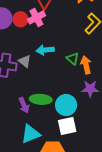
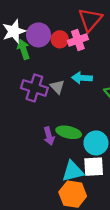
cyan triangle: (31, 134) -> (73, 171), moved

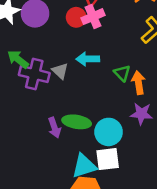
red circle: (60, 39) -> (76, 17), moved
pink cross: (78, 40) -> (93, 17), moved
green arrow: (23, 49) -> (18, 59), moved, turned -30

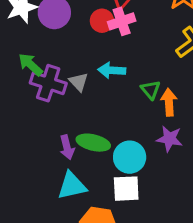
cyan triangle: (84, 166) -> (72, 186), moved

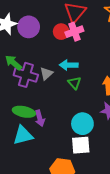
gray triangle: (79, 82) -> (46, 74), turned 32
green triangle: (151, 90) -> (74, 83), moved
green ellipse: (93, 143) -> (24, 112), moved
cyan triangle: (72, 186) -> (23, 135), moved

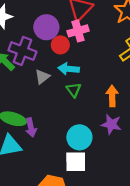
purple circle: (29, 27) -> (46, 27), moved
red circle: (61, 32) -> (60, 45), moved
purple cross: (26, 75) -> (22, 51), moved

